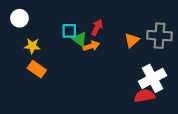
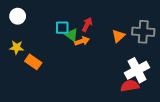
yellow star: (32, 46) -> (17, 47), moved

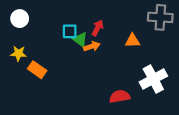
gray cross: (143, 32) -> (160, 17), moved
orange triangle: (118, 36) -> (132, 41), turned 40
red semicircle: (130, 86) -> (120, 96), moved

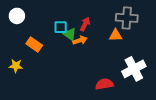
gray cross: (160, 17) -> (127, 18), moved
yellow star: (18, 53) -> (16, 66), moved
orange rectangle: (37, 70) -> (34, 44), moved

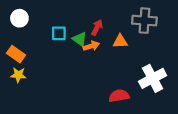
cyan square: (61, 27) -> (59, 33), moved
orange triangle: (116, 35) -> (120, 41), moved
orange rectangle: (34, 44) -> (16, 54), moved

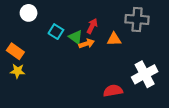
white circle: (19, 18) -> (29, 13), moved
cyan square: (59, 33) -> (56, 32), turned 32

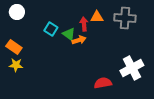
white circle: (29, 13) -> (17, 12), moved
red arrow: (92, 26) -> (84, 24), turned -32
orange triangle: (114, 39) -> (97, 17), moved

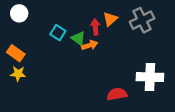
orange triangle: (97, 17) -> (110, 19), turned -40
gray cross: (125, 18) -> (142, 20), turned -30
white cross: (132, 68) -> (150, 77), turned 30

